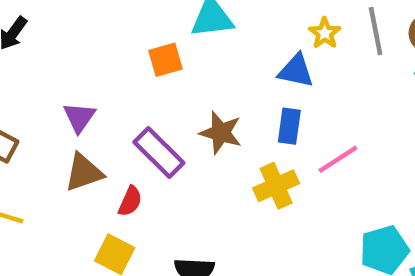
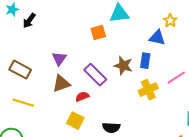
blue rectangle: (289, 126) -> (145, 61), moved
red semicircle: (130, 201) -> (82, 97), turned -136

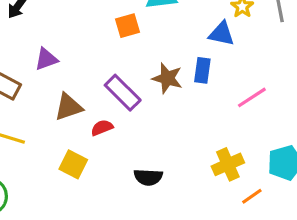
purple triangle: (59, 59) -> (46, 59), moved, turned 35
yellow cross: (148, 90) -> (228, 164), moved
yellow square: (75, 121) -> (73, 164), moved

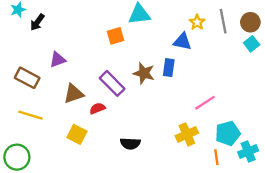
pink line: (252, 97) -> (205, 103), moved
orange line: (252, 196) -> (216, 157), moved, turned -63

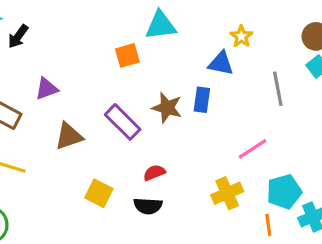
gray line: (223, 21) -> (278, 89), moved
red semicircle: (97, 108) -> (154, 173), moved
yellow square: (77, 134) -> (99, 193), moved

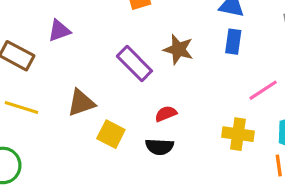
blue rectangle: (202, 100) -> (233, 42), moved
brown triangle: (69, 136) -> (81, 103), moved
yellow cross: (227, 193) -> (238, 134), turned 32

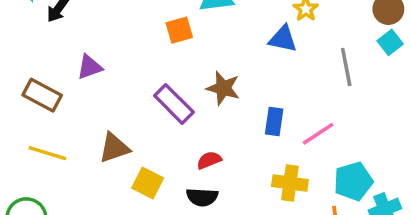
blue rectangle: (233, 42) -> (274, 121), moved

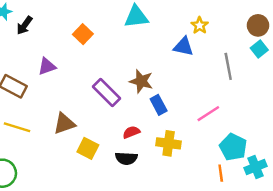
orange square: (179, 30) -> (83, 34), moved, turned -30
blue rectangle: (274, 121) -> (159, 105), moved, turned -36
cyan pentagon: (353, 181) -> (233, 147), turned -30
yellow cross: (290, 183) -> (169, 143), moved

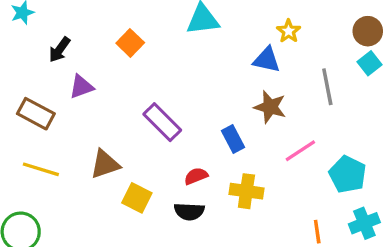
black arrow: (24, 25) -> (59, 50), moved
brown star: (141, 81) -> (270, 107), moved
cyan pentagon: (233, 147) -> (348, 174), moved

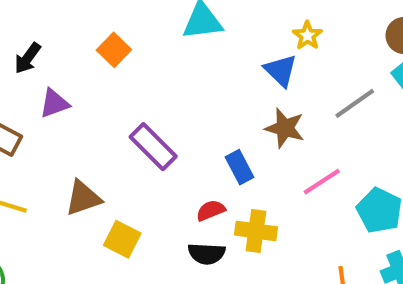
blue triangle: (267, 60) -> (281, 70), turned 32
gray line: (327, 87) -> (355, 103), turned 66
red semicircle: (196, 176) -> (211, 210), moved
black semicircle: (189, 211) -> (207, 254), moved

